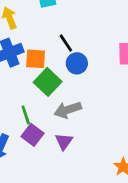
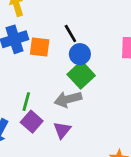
green square: (48, 82) -> (81, 75), moved
green line: (26, 115) -> (26, 102), turned 30

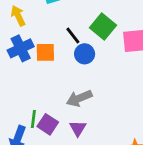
green square: (81, 75) -> (103, 26), moved
green line: (26, 102) -> (33, 119), moved

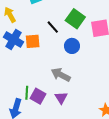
blue cross: (21, 48) -> (13, 40), turned -30
blue circle: (85, 54) -> (72, 46), moved
gray arrow: (79, 98) -> (61, 75), turned 54

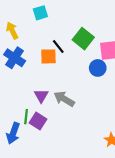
orange square: (33, 41) -> (48, 56), moved
blue circle: (72, 46) -> (98, 68), moved
purple triangle: (61, 98) -> (41, 96), moved

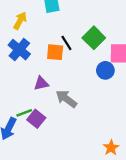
yellow arrow: (12, 30) -> (20, 21), turned 49
purple triangle: (41, 96) -> (41, 83), moved, turned 40
green line: (26, 117) -> (24, 113), turned 56

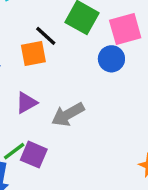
gray arrow: (66, 99) -> (68, 114), turned -50

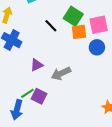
orange square: (33, 53) -> (79, 32), moved
blue circle: (111, 59) -> (97, 47), moved

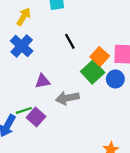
green square: (73, 16) -> (93, 72), moved
orange square: (79, 32) -> (100, 56), turned 35

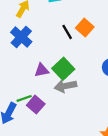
orange square: (100, 56) -> (85, 28), moved
green square: (93, 72) -> (63, 69), moved

